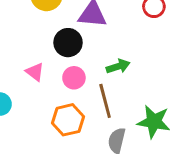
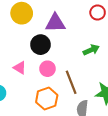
green arrow: (118, 66) -> (91, 50), moved

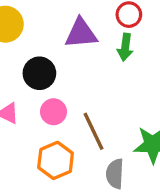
purple triangle: (55, 23) -> (81, 33), moved
green arrow: (91, 50) -> (125, 47), moved, turned 126

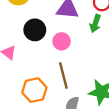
pink circle: (53, 112) -> (62, 41), moved

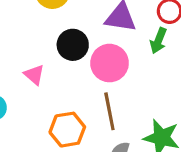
pink circle: (62, 41) -> (110, 63), size x1.5

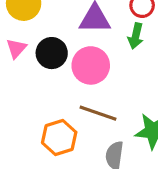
pink triangle: (34, 75) -> (16, 48), moved, turned 40
brown line: (109, 111) -> (98, 113), turned -51

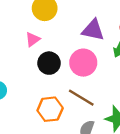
black circle: (52, 53) -> (49, 63), moved

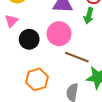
brown line: (81, 98) -> (77, 57), moved

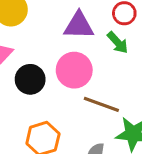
green arrow: (89, 16) -> (118, 43), turned -56

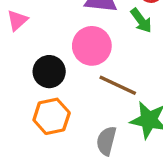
black circle: (30, 79) -> (49, 72), moved

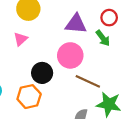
orange hexagon: (52, 116) -> (29, 97), moved

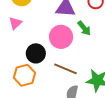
green arrow: (103, 38) -> (84, 28), moved
brown line: (88, 81) -> (66, 69), moved

